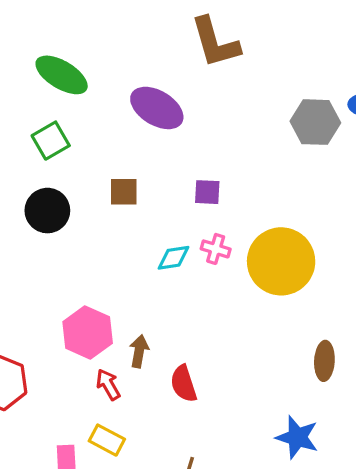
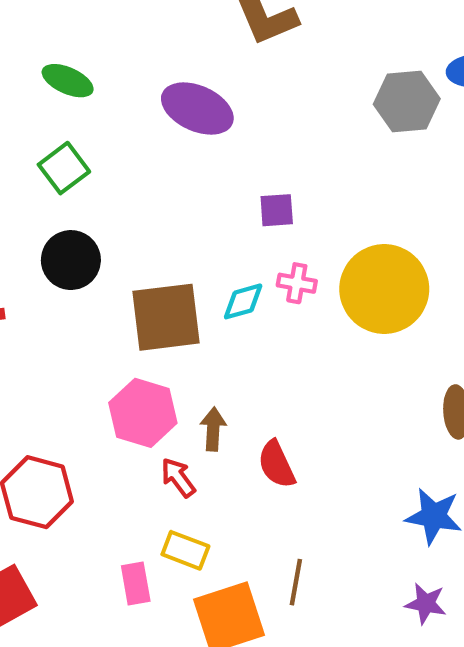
green ellipse: (62, 75) -> (68, 81), size x0.7
brown square: (124, 192) -> (166, 317), moved, size x1.8

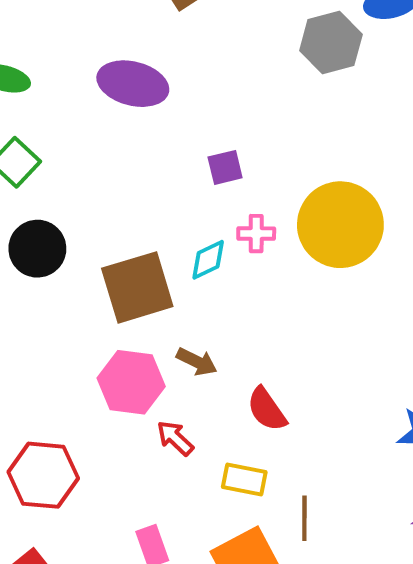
brown arrow: (213, 429) -> (197, 362), moved, turned 123
yellow rectangle: (185, 550) -> (244, 480), moved

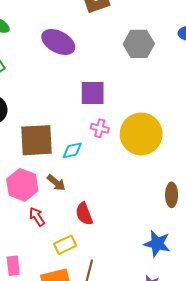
gray hexagon: (331, 43) -> (139, 44), moved
purple square: (225, 167) -> (93, 93), size x1.5
cyan diamond: (208, 260) -> (72, 150), moved
yellow rectangle: (244, 480) -> (65, 245), turned -50

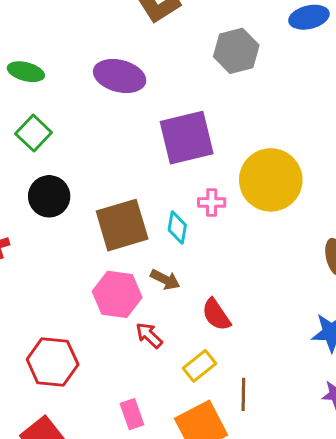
purple square: (93, 93) -> (187, 138), size x1.4
pink cross: (100, 128) -> (212, 202), moved
cyan diamond: (72, 150) -> (177, 227), turned -55

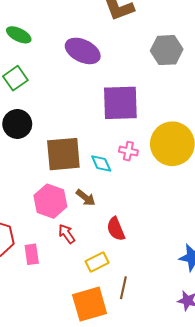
cyan diamond: (177, 227) -> (101, 163), turned -45
pink rectangle: (132, 414) -> (32, 254), moved

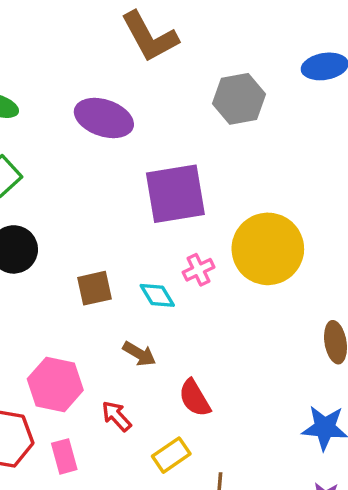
pink cross: (128, 151) -> (199, 270), turned -30
brown square: (63, 154) -> (95, 288), size x0.6
pink hexagon: (50, 201) -> (55, 385), moved

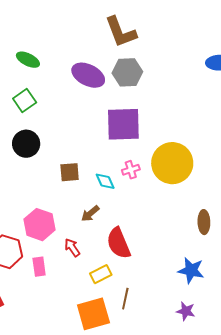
gray hexagon: (239, 99) -> (127, 72), moved
brown arrow: (139, 354) -> (90, 213), turned 102
red semicircle: (195, 398) -> (119, 243), size x1.4

